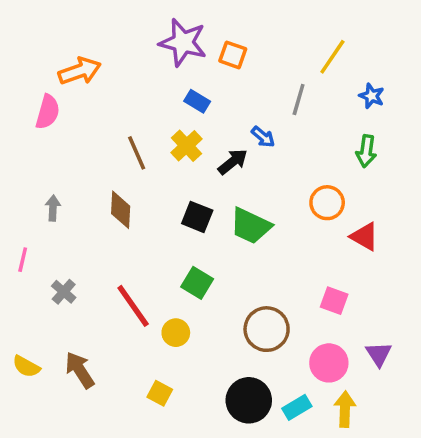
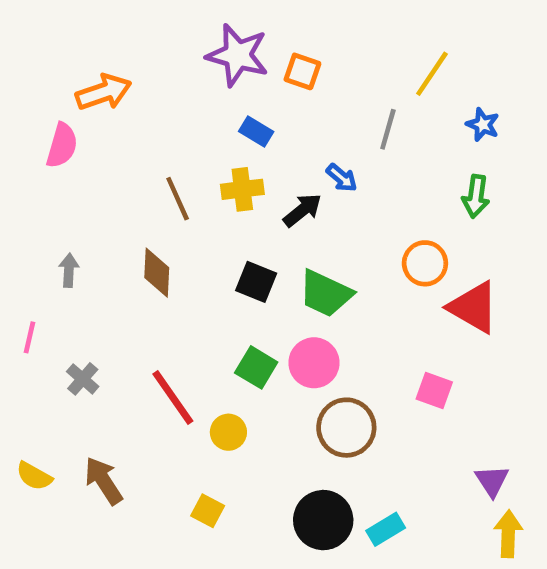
yellow cross: (186, 146) -> (242, 189), turned 36
red triangle: (364, 237) -> (474, 307), size x1.4
purple triangle: (379, 354) -> (492, 481), moved
pink circle: (329, 363) -> (314, 363), moved
yellow arrow: (345, 409) -> (508, 534), moved

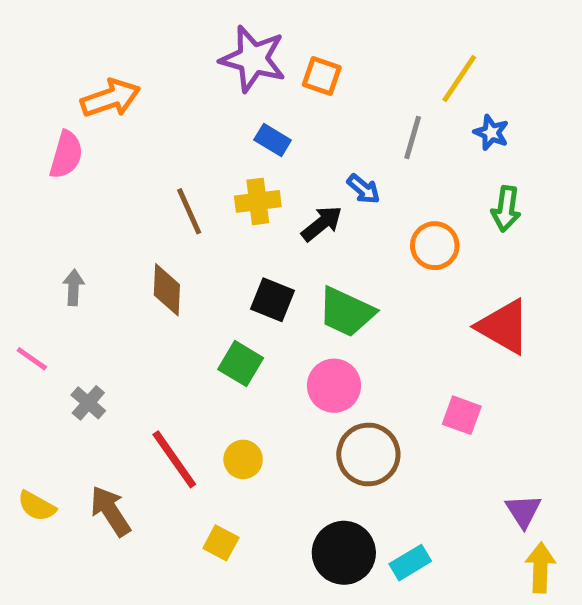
blue star: (483, 125) -> (491, 133), moved
orange circle: (425, 263) -> (435, 246), moved
pink line: (30, 337) -> (32, 359), turned -68
green square: (256, 367) -> (241, 364), moved
red line: (173, 397) -> (174, 459), moved

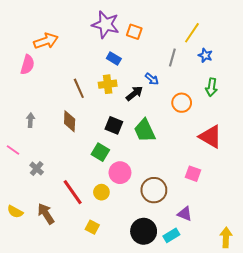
green trapezoid: (346, 312) -> (145, 130), turned 40
pink circle: (334, 386) -> (120, 173), moved
purple triangle: (523, 511) -> (185, 214), moved, turned -35

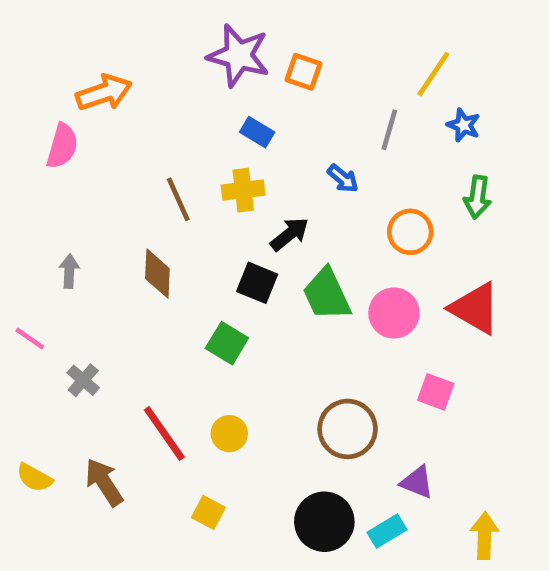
black arrow: (134, 93) -> (290, 234), moved
pink circle: (120, 173) -> (394, 313), moved
yellow arrow: (226, 237) -> (484, 536), moved

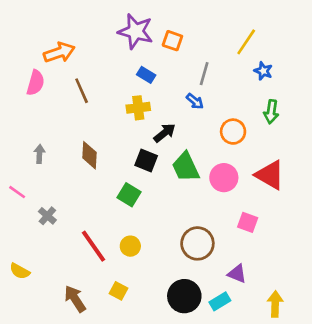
gray line: (389, 130) -> (204, 74), moved
brown line: (178, 199) -> (82, 91), moved
brown arrow: (104, 482) -> (75, 299), moved

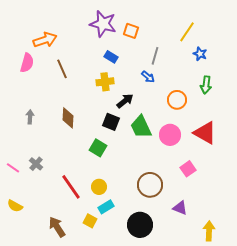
pink line: (17, 192) -> (13, 168), moved
pink square: (248, 222) -> (188, 169), turned 35
cyan rectangle: (220, 301) -> (106, 207), moved

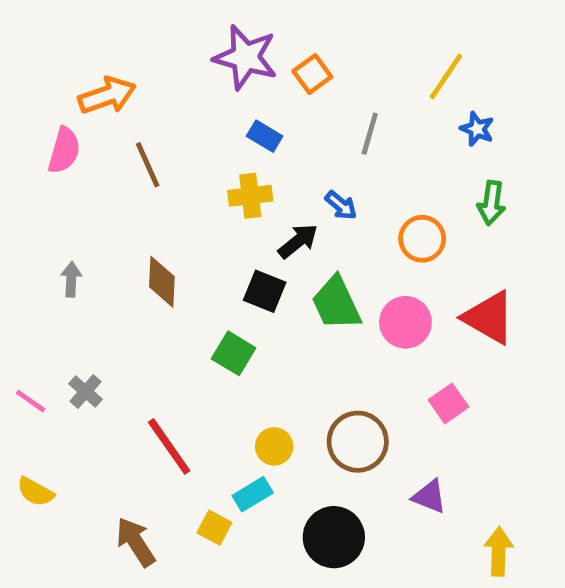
orange square: (131, 31) -> (312, 74), turned 35
blue arrow: (148, 77) -> (341, 205), moved
yellow circle: (99, 187) -> (274, 446), moved

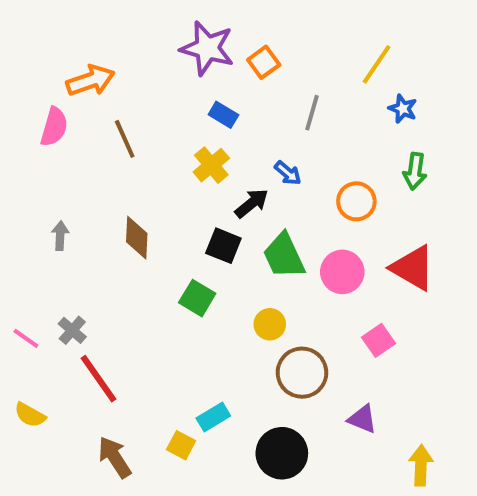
yellow cross: (250, 196) -> (211, 165), turned -33
red line: (169, 446) -> (98, 379), moved
yellow circle: (274, 446) -> (270, 324), moved

